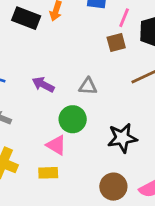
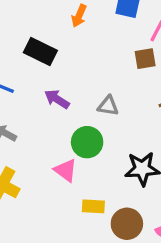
black rectangle: (26, 18) -> (40, 51), moved
yellow rectangle: (48, 173) -> (93, 206), moved

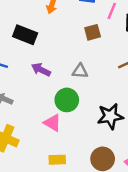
brown square: (145, 59) -> (93, 32), moved
yellow rectangle: (93, 206) -> (57, 160), moved

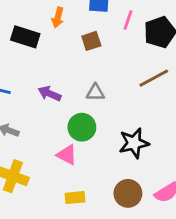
brown square: (93, 32) -> (91, 41), moved
black rectangle: (25, 35) -> (25, 37), moved

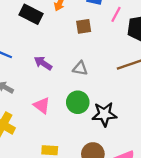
green circle: (82, 127) -> (78, 102), moved
pink triangle: (67, 155) -> (42, 105), moved

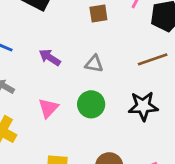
pink triangle: (42, 105) -> (48, 108), turned 36
black star: (104, 114) -> (143, 106), moved

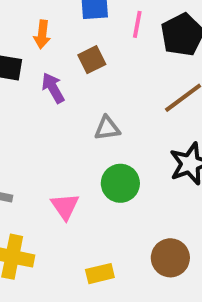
purple arrow: (50, 57) -> (53, 88), moved, turned 45

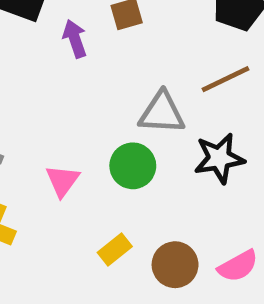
gray triangle: (107, 128) -> (162, 113), moved, size x1.5
yellow rectangle: (100, 274) -> (115, 249), moved, turned -36

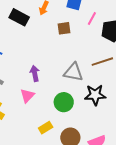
purple arrow: (75, 39) -> (35, 73), moved
green circle: (133, 166) -> (64, 102), moved

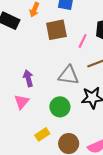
pink line: (92, 18) -> (83, 41), moved
brown square: (64, 28) -> (56, 30), size x1.5

